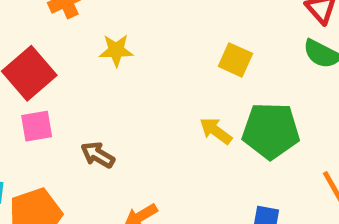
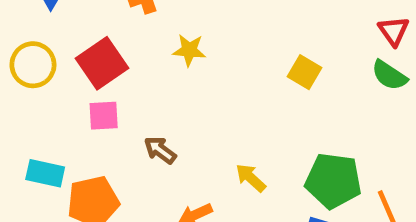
yellow arrow: (216, 131) -> (251, 178), moved
green pentagon: (271, 131) -> (333, 181), moved

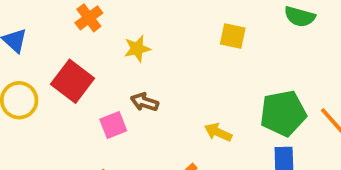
pink square: (104, 116) -> (113, 125), moved
brown arrow: (160, 150) -> (144, 102), moved

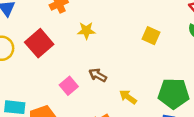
brown arrow: (144, 102) -> (98, 75), moved
pink square: (113, 125) -> (69, 86), moved, turned -30

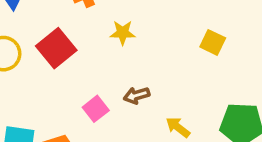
brown arrow: (98, 75) -> (137, 95), turned -48

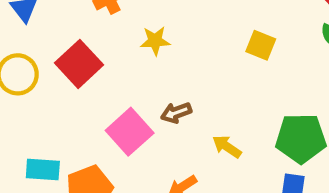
pink square: (96, 109) -> (130, 132), size x1.5

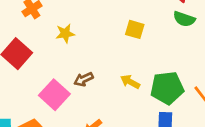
yellow arrow: (227, 147) -> (130, 82), moved

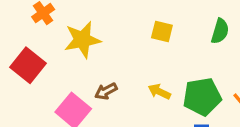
green semicircle: (184, 19) -> (220, 31), moved, turned -90
yellow star: (65, 33) -> (82, 40), size x1.6

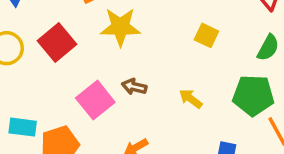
brown arrow: (106, 91) -> (134, 87), turned 30
green pentagon: (202, 97) -> (253, 95), moved

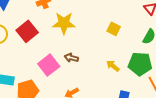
yellow arrow: (191, 99) -> (113, 66), moved

